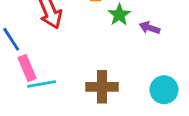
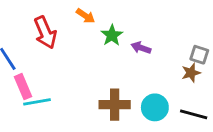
brown cross: (102, 87) -> (115, 105), moved

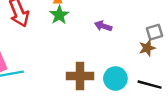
green star: (112, 35) -> (59, 15), moved
gray square: (199, 55) -> (154, 32), turned -35

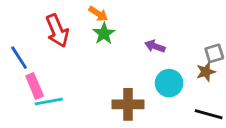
cyan circle: (115, 78) -> (169, 83), moved

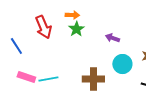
orange arrow: (98, 14) -> (72, 15), turned -32
pink rectangle: (35, 86) -> (26, 77), moved, turned -48
cyan line: (49, 102) -> (48, 79), moved

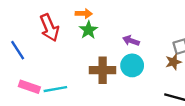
cyan circle: (122, 64) -> (132, 65), moved
brown cross: (93, 79) -> (103, 70), moved

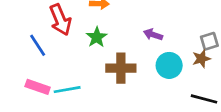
green star: (88, 30) -> (97, 37), moved
blue line: (18, 50) -> (38, 45), moved
cyan circle: (132, 65) -> (169, 65), moved

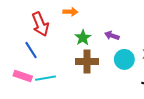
green star: (97, 37) -> (83, 38), moved
blue line: (38, 45) -> (31, 50), moved

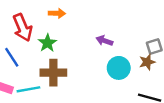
green star: (83, 38) -> (47, 43), moved
brown cross: (87, 61) -> (53, 73), moved

